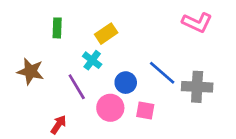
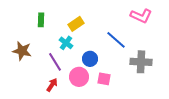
blue line: (162, 73) -> (116, 40), moved
red arrow: (59, 125) -> (52, 85), moved

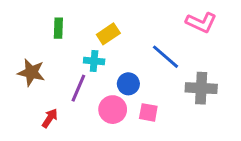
cyan cross: (66, 43) -> (94, 61), turned -32
purple line: (55, 62) -> (78, 88), turned 54
red arrow: (52, 85) -> (50, 118), moved

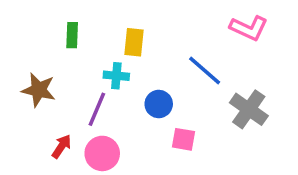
yellow rectangle: (108, 34) -> (134, 42), turned -50
gray cross: (201, 88) -> (249, 109), turned 32
pink circle: (113, 110) -> (102, 153), moved

